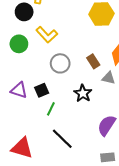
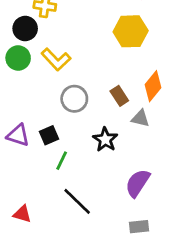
green circle: (19, 44) -> (18, 58), moved
red triangle: (22, 148) -> (22, 214), size x0.6

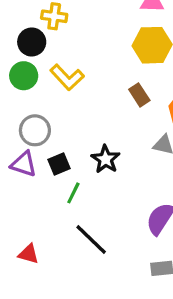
brown rectangle: (119, 96) -> (139, 95), moved
gray circle: (74, 99) -> (35, 130), moved
black star: (105, 139) -> (106, 159), moved

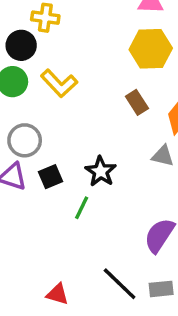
green line: (73, 193) -> (82, 208), moved
black line: (91, 240) -> (120, 284), moved
red triangle: (28, 254) -> (57, 294), moved

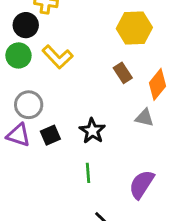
green line: (82, 208) -> (88, 173), moved, turned -30

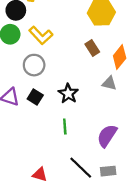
gray circle: (29, 105) -> (34, 65), moved
black square: (50, 135) -> (35, 97), turned -35

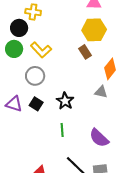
brown rectangle: (92, 48) -> (85, 52), moved
purple semicircle: (107, 136) -> (99, 138), turned -80

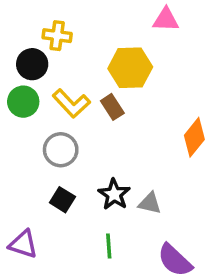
yellow hexagon: (94, 30) -> (130, 68), moved
brown rectangle: (85, 52) -> (112, 107), moved
gray triangle: (101, 92) -> (150, 203), moved
purple triangle: (14, 104) -> (23, 244), moved

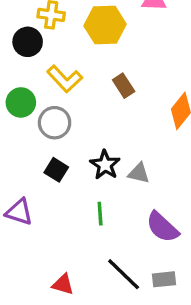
yellow hexagon: (130, 68) -> (105, 25), moved
green circle: (23, 102) -> (21, 102), moved
brown rectangle: (112, 107) -> (124, 86), moved

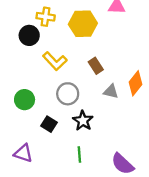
green circle: (21, 102) -> (25, 100), moved
gray circle: (55, 123) -> (68, 94), moved
gray triangle: (139, 173) -> (111, 91), moved

